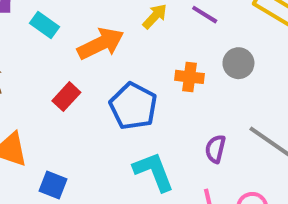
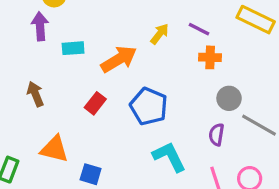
cyan rectangle: (45, 25) -> (73, 48), turned -35
gray circle: (238, 63) -> (229, 98), moved
orange cross: (190, 77) -> (210, 57), moved

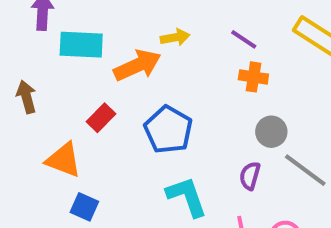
yellow arrow: (160, 34) -> (175, 37), moved, turned 35
cyan rectangle: (73, 48) -> (81, 45), size x1.5
orange triangle: (54, 149) -> (64, 160), moved

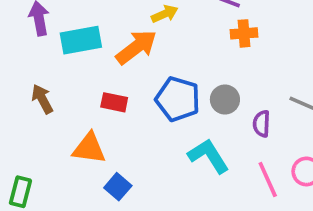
red rectangle: (101, 118) -> (114, 102), turned 70
gray circle: (271, 132) -> (225, 100), moved
blue square: (84, 207) -> (118, 187), turned 30

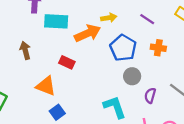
orange cross: (244, 33) -> (158, 48), moved
blue pentagon: (178, 99) -> (123, 48), moved

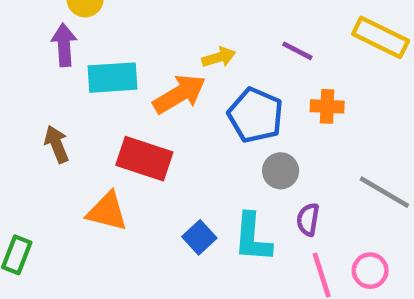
red rectangle: (67, 62) -> (144, 159), size x1.6
purple semicircle: (150, 96) -> (308, 219), moved
cyan L-shape: (115, 107) -> (252, 238), turned -150
blue square: (57, 112) -> (199, 237), moved

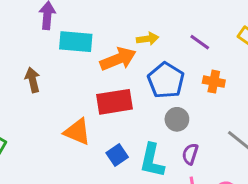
red rectangle: (144, 159) -> (114, 102), moved, turned -36
orange triangle: (107, 211) -> (77, 132), moved

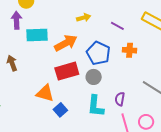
yellow arrow: (148, 39) -> (84, 18), moved
gray circle: (177, 119) -> (94, 77), moved
blue square: (117, 155) -> (60, 110), moved

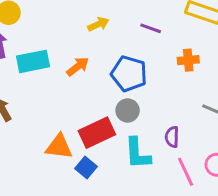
orange arrow: (66, 43) -> (78, 66), size x0.7
orange cross: (130, 50) -> (188, 60), moved
red rectangle: (67, 71) -> (97, 133), moved

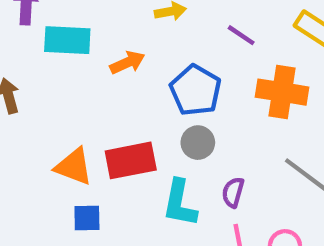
orange cross: (188, 60) -> (282, 92), size x1.6
gray circle: (128, 110) -> (198, 143), moved
blue square: (86, 168) -> (87, 218), moved, turned 35

